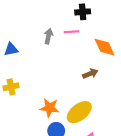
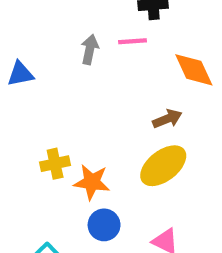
yellow cross: (11, 87) -> (55, 164), moved
yellow ellipse: (79, 112) -> (163, 166), moved

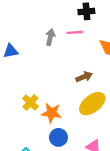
brown arrow: (167, 119) -> (84, 77), moved
yellow cross: (55, 164) -> (30, 102), turned -35

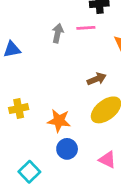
yellow cross: (30, 102) -> (19, 109), moved, turned 35

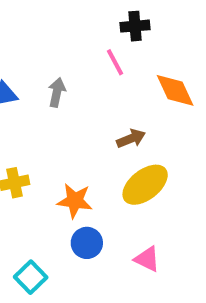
pink line: (86, 28) -> (115, 62), turned 66
gray arrow: (58, 33) -> (57, 92), moved

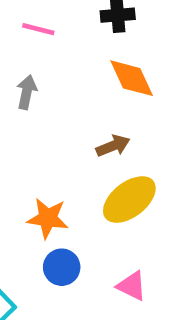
pink line: (115, 62) -> (38, 29), moved, turned -48
orange diamond: (175, 90) -> (132, 78), moved

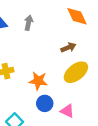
pink triangle: (132, 286) -> (67, 111), moved

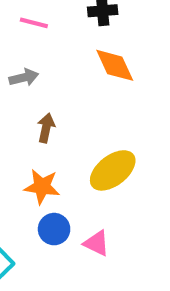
gray arrow: (29, 23) -> (24, 77), turned 64
brown arrow: (68, 47) -> (46, 128), moved, turned -56

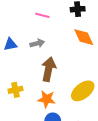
brown arrow: (46, 128) -> (49, 69), size x1.6

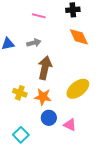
yellow cross: (16, 90) -> (20, 93), moved, turned 32

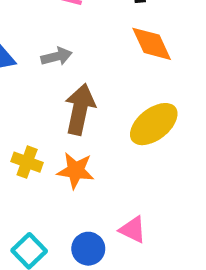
yellow ellipse: (78, 89) -> (154, 124), moved
blue circle: (49, 118) -> (88, 249), moved

